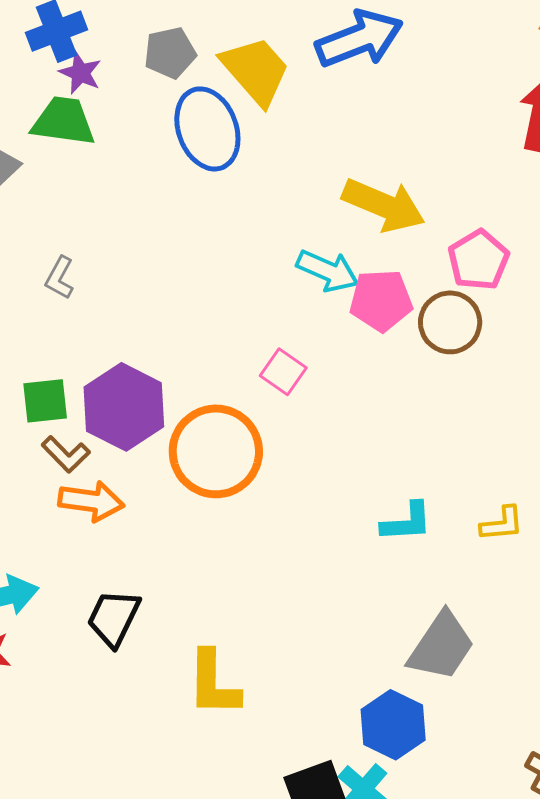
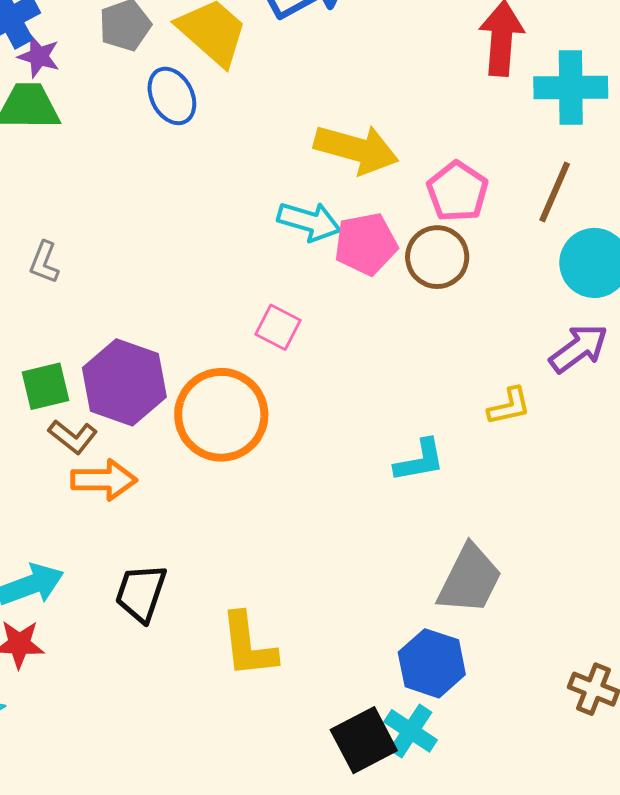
blue ellipse: (207, 129) -> (172, 96), size x0.7
yellow L-shape: (502, 524) -> (509, 406), moved

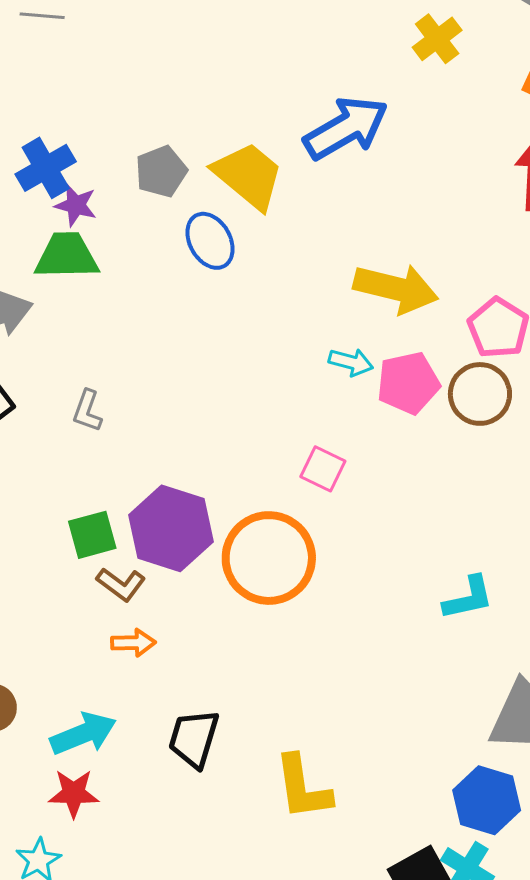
cyan arrow: (309, 221) -> (351, 362), size x0.7
orange arrow: (104, 480) -> (133, 643), moved, size x0.7

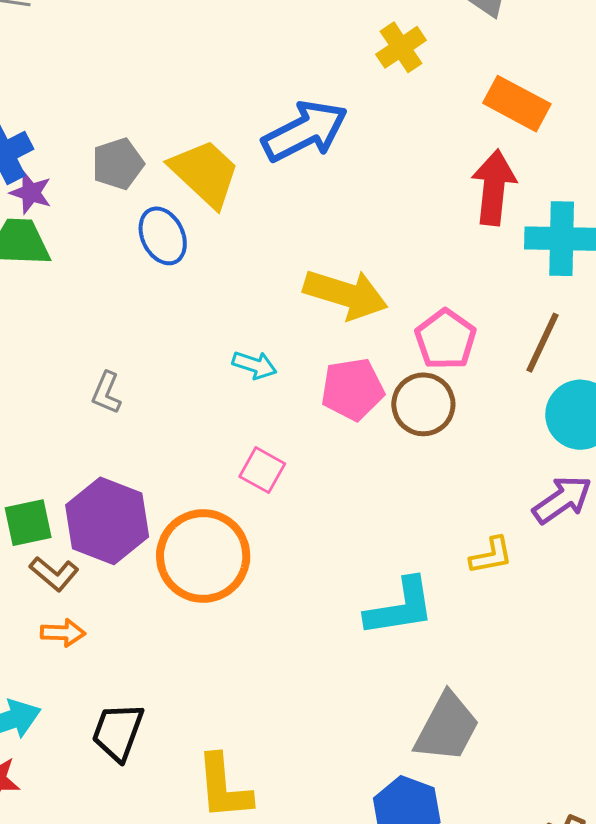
cyan arrow: (351, 362) -> (254, 365), moved
gray L-shape: (87, 411) -> (106, 393), moved
cyan L-shape: (468, 598) -> (400, 607), size x1.4

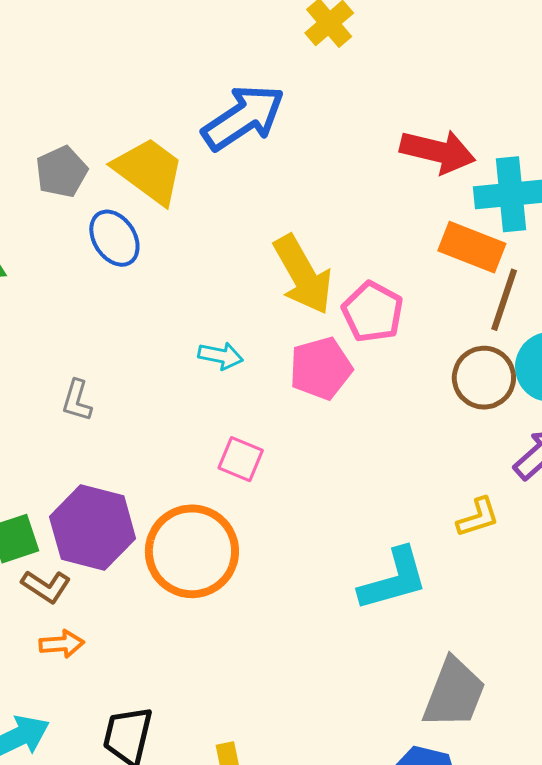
orange rectangle: (517, 104) -> (472, 247), moved
red arrow: (494, 188) -> (438, 151), turned 104
yellow arrow: (346, 294) -> (303, 275), turned 50
pink pentagon: (446, 339) -> (373, 312), moved
brown circle: (423, 404) -> (484, 378), moved

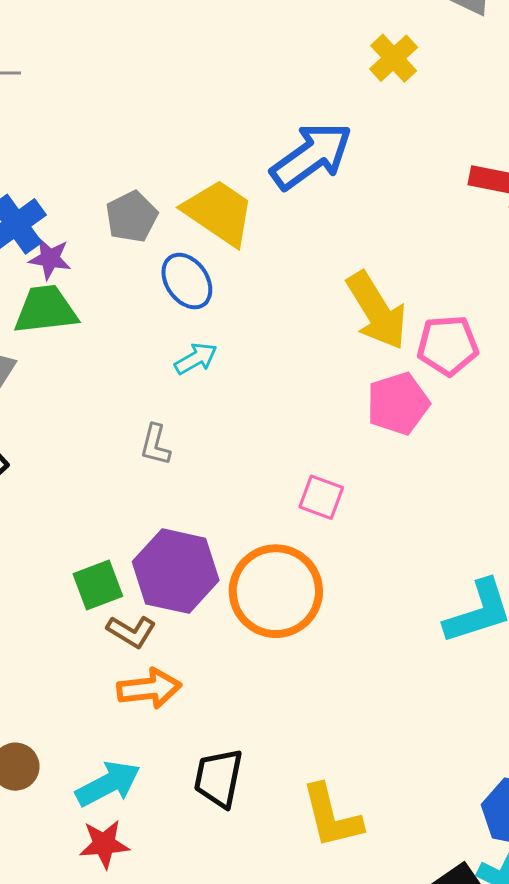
pink pentagon: (373, 312) -> (448, 345), turned -30
cyan arrow: (221, 356) -> (196, 359), moved, turned -39
orange arrow: (62, 644) -> (149, 688), size x1.4

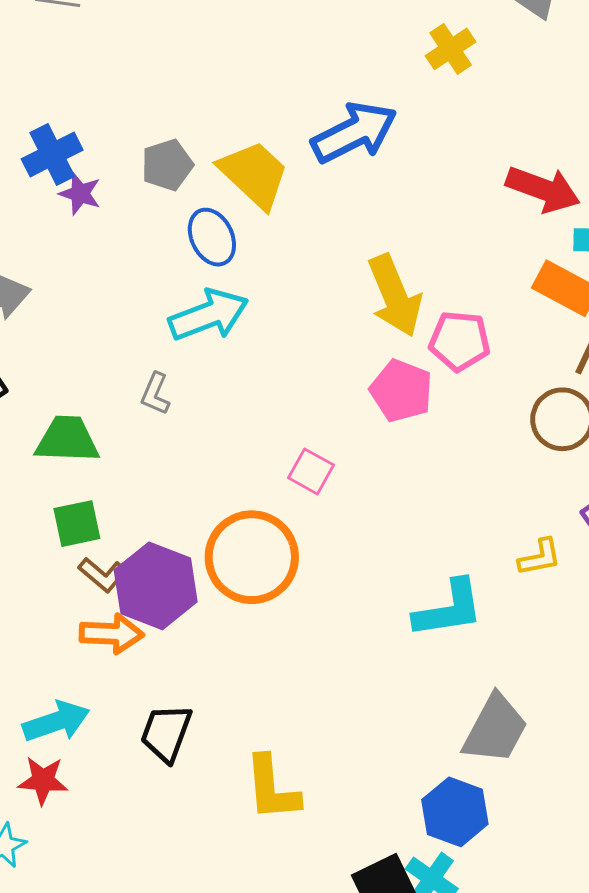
green trapezoid: (46, 310) -> (67, 440), moved
cyan arrow: (196, 359) -> (209, 315), size x1.8
pink pentagon: (398, 404) -> (401, 391), turned 30
purple hexagon: (176, 571) -> (156, 586), moved

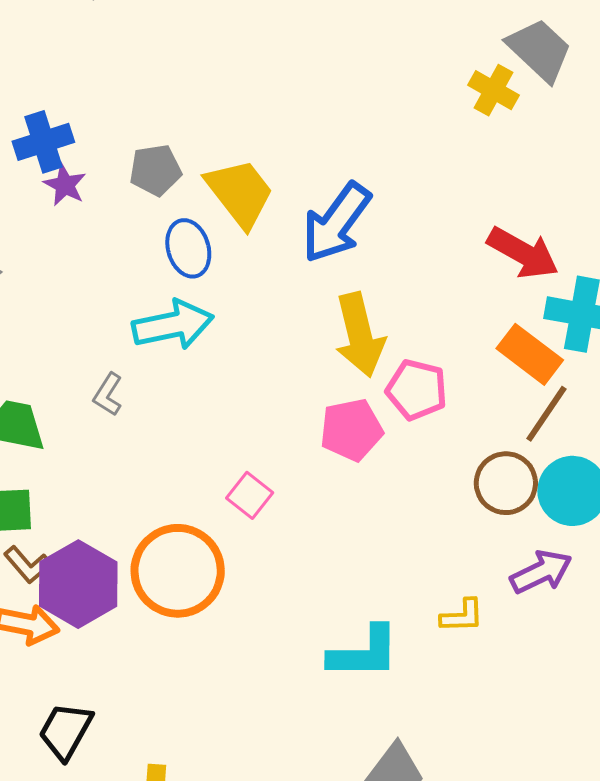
yellow cross: (451, 49) -> (494, 90), moved, turned -36
blue arrow: (354, 133) -> (336, 223), moved, turned 144
pink pentagon: (401, 391) -> (351, 430), turned 30

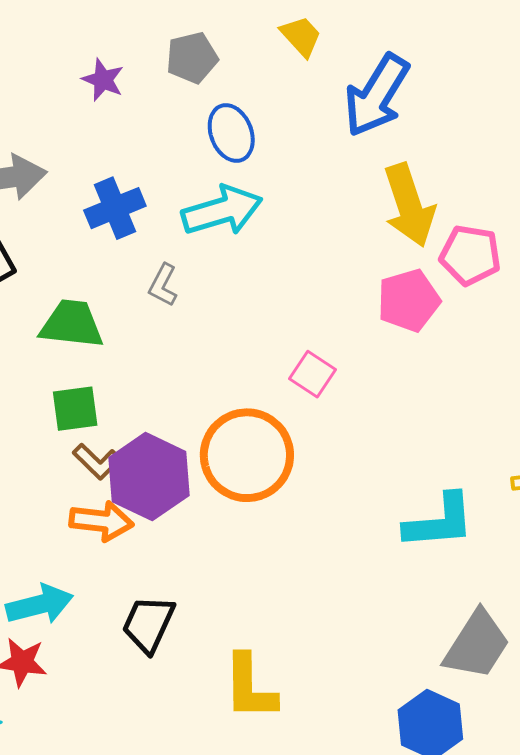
blue cross: (43, 142) -> (115, 208), moved
yellow trapezoid: (240, 193) -> (301, 36), moved, size x0.6

